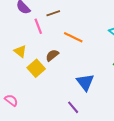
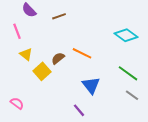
pink line: (38, 26) -> (17, 31), moved
orange line: (73, 37) -> (82, 53), moved

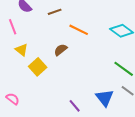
orange line: (82, 53) -> (79, 30), moved
brown semicircle: (58, 58) -> (61, 50), moved
blue triangle: (91, 85) -> (105, 98), moved

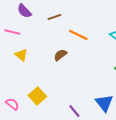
pink line: (13, 27) -> (12, 32), turned -56
yellow square: (38, 67) -> (37, 96), moved

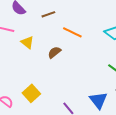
yellow triangle: (21, 55) -> (27, 42), moved

